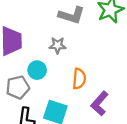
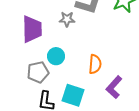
gray star: (58, 45) -> (67, 19), moved

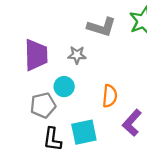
gray star: (67, 19) -> (77, 55), moved
cyan square: (73, 95) -> (84, 132), turned -30

